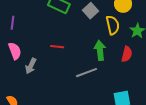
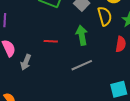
green arrow: (100, 50) -> (82, 35), moved

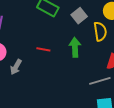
gray line: (82, 65) -> (100, 81), moved

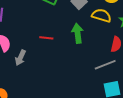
yellow semicircle: (100, 31) -> (101, 15), turned -60

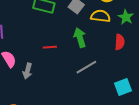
gray line: (105, 65) -> (86, 67), moved

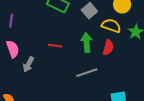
red semicircle: (120, 42) -> (108, 47), moved

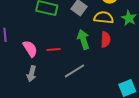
pink semicircle: (13, 49) -> (30, 49), moved
gray line: (87, 73) -> (75, 71), moved

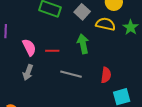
red semicircle: (106, 39) -> (106, 75), moved
gray line: (75, 71) -> (71, 74), turned 40

